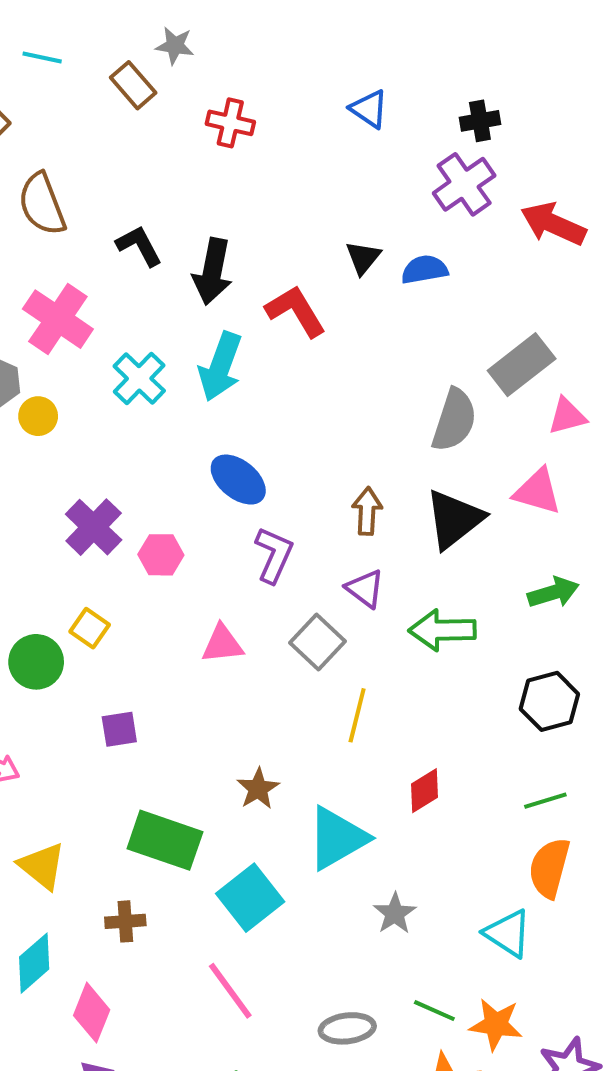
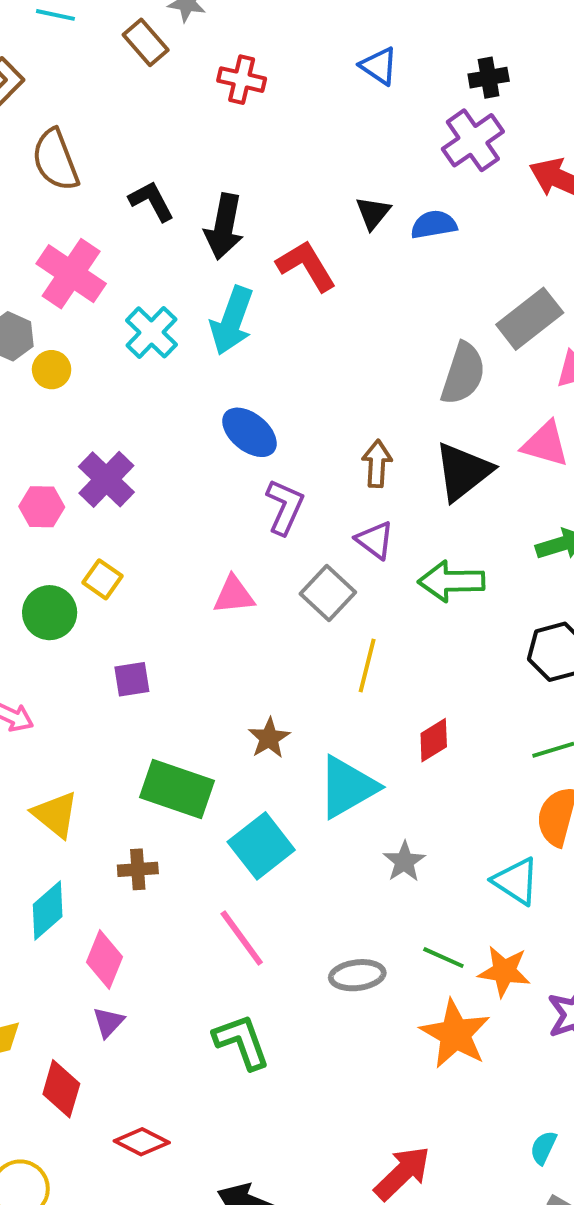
pink hexagon: (161, 555) -> (42, 507), moved

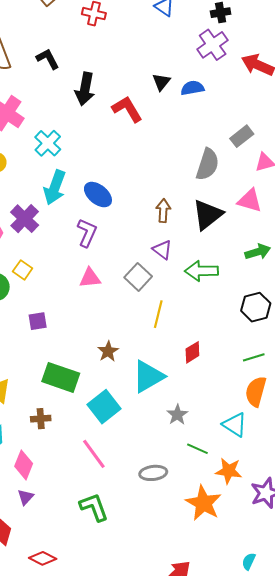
black L-shape: (151, 201) -> (48, 59), moved
gray rectangle: (530, 319) -> (242, 136), size x0.7
cyan arrow: (232, 321) -> (55, 187), moved
purple L-shape: (285, 507) -> (87, 233), moved
green line: (443, 958) -> (197, 449), moved

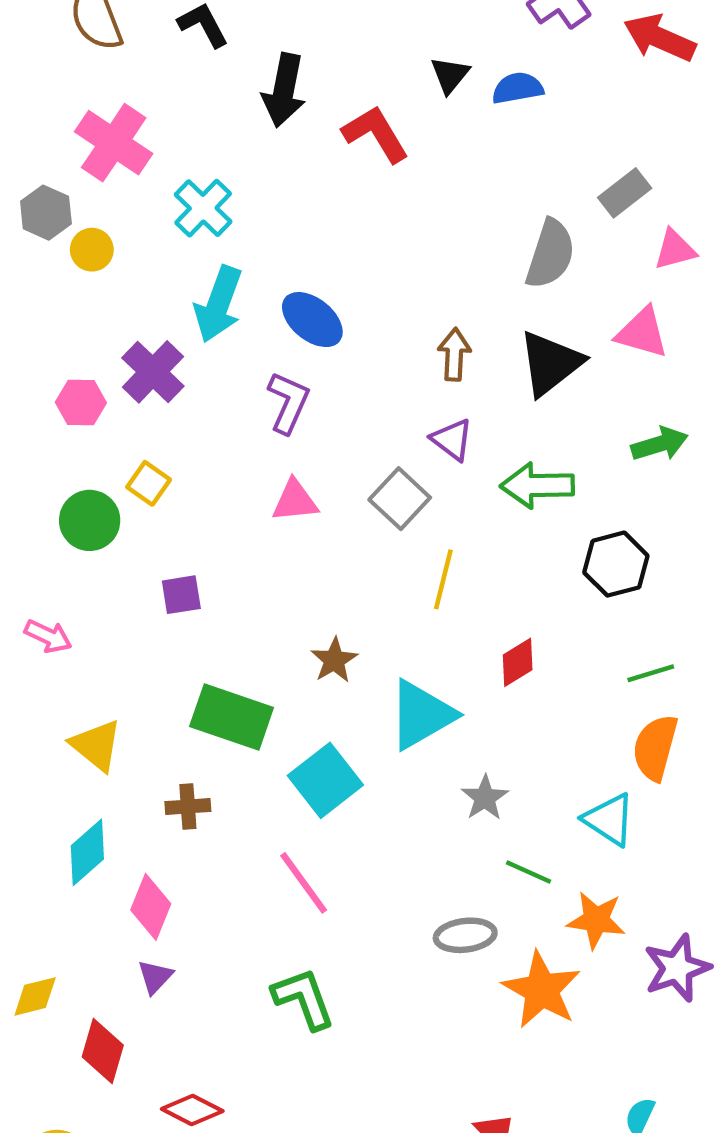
black hexagon: (256, 307) -> (616, 564), moved
gray ellipse: (153, 473) -> (465, 935), moved

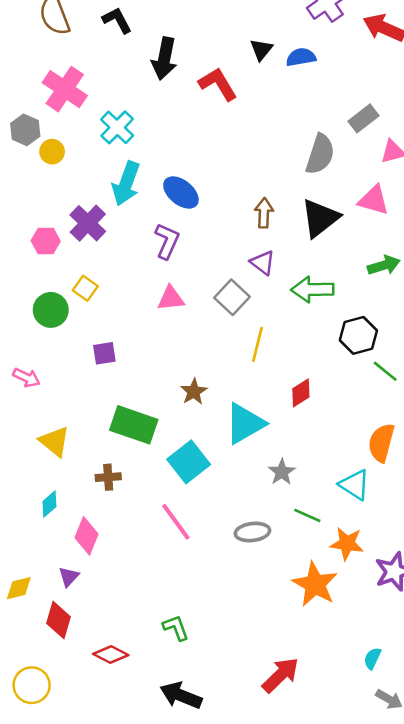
green line: (651, 673) -> (385, 371), moved, turned 56
cyan diamond: (87, 852) -> (49, 504), size x0.7
gray ellipse: (465, 935) -> (252, 532), moved
purple triangle: (155, 977) -> (69, 577), moved
green L-shape: (304, 999) -> (176, 628), moved, size x0.7

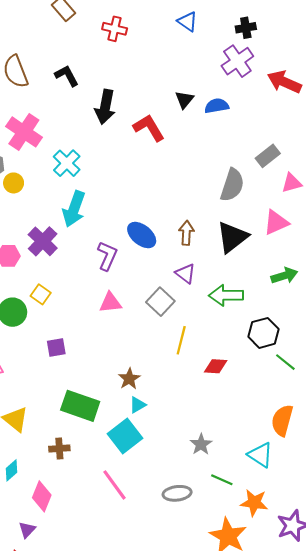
blue ellipse: (181, 192) -> (142, 235), moved
pink triangle: (374, 200) -> (276, 223), turned -40
red diamond: (301, 393) -> (216, 366), moved, turned 35
cyan triangle: (245, 424) -> (137, 405), moved, size x0.5

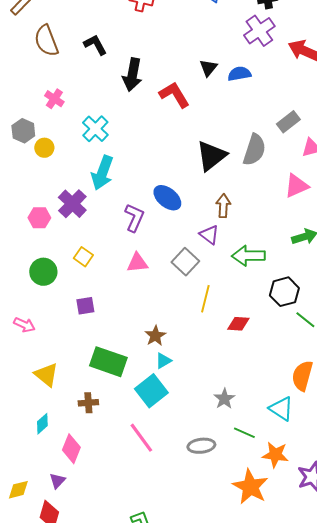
pink cross: (24, 132) -> (54, 99), size x0.6
brown arrow: (186, 233) -> (223, 206), moved
black triangle: (232, 237) -> (211, 156), moved
yellow square: (41, 294) -> (83, 257), moved

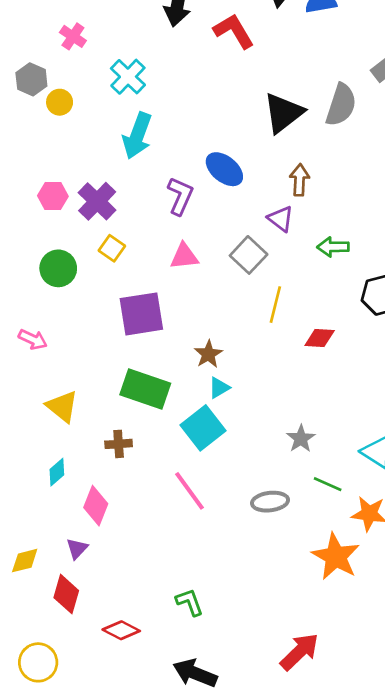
purple cross: (72, 204) -> (97, 201), moved
green arrow: (248, 256) -> (333, 247), size x0.7
purple square: (85, 306) -> (141, 314), moved, size x1.8

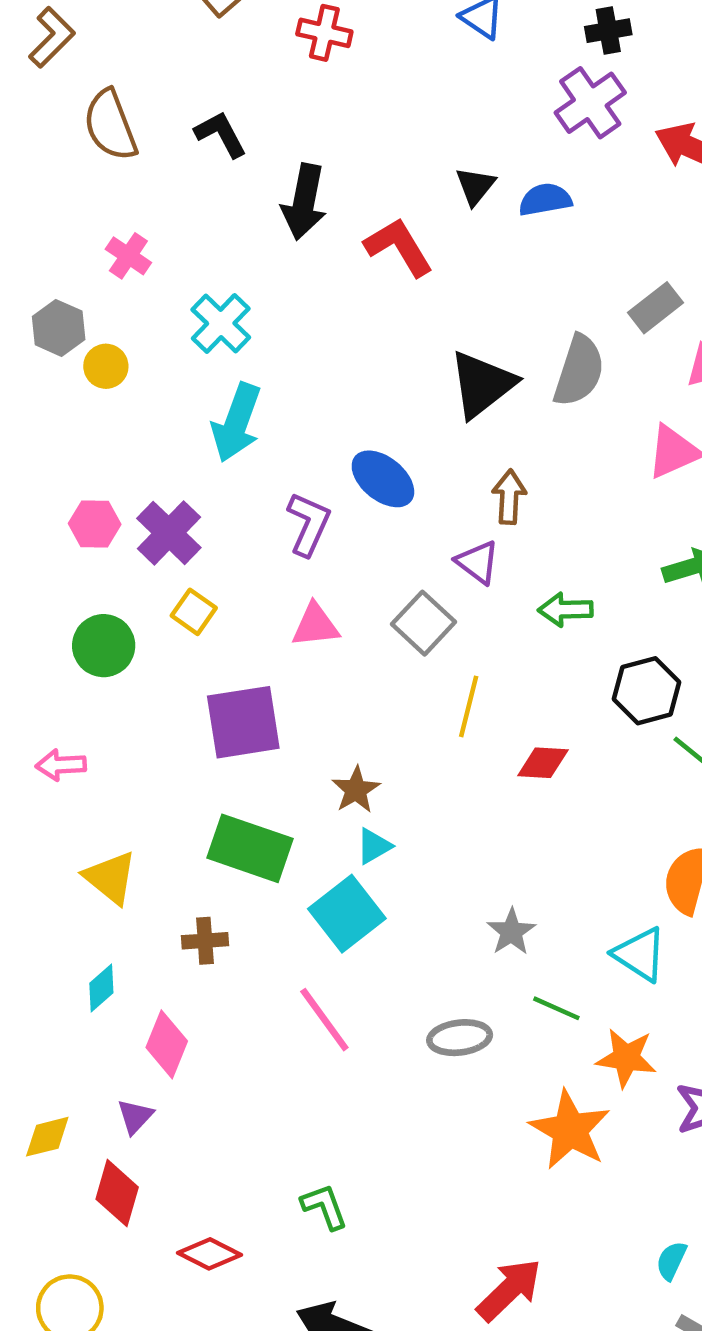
pink arrow: (33, 339) -> (61, 765), turned 152

